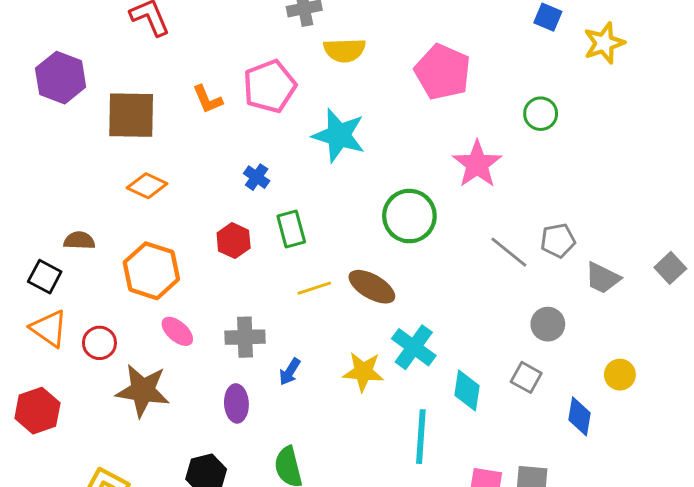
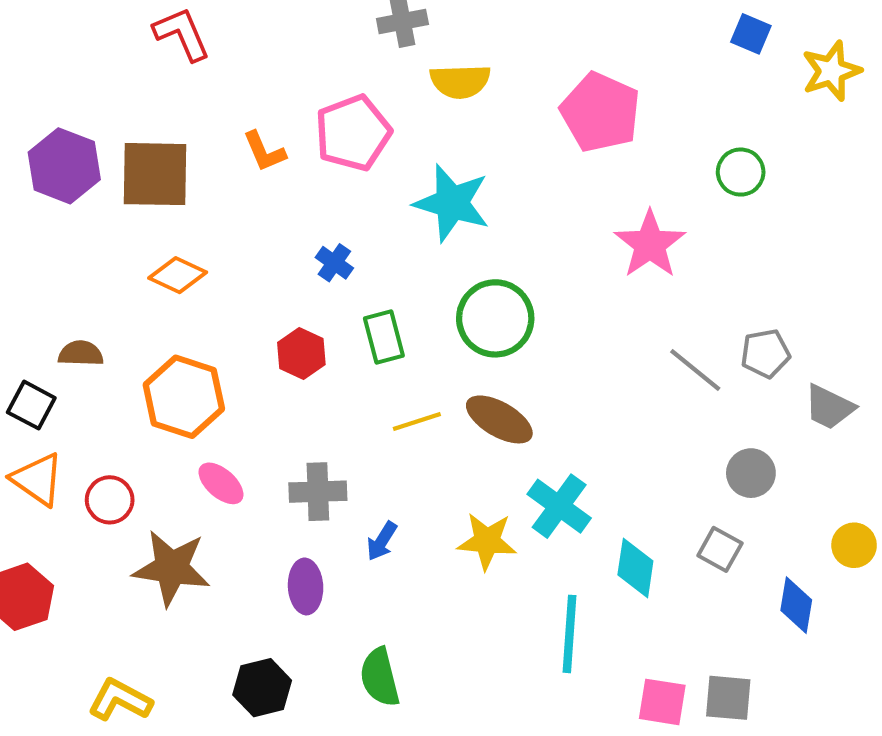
purple hexagon: (61, 78) -> (64, 166), moved
green circle: (409, 216) -> (495, 318), moved

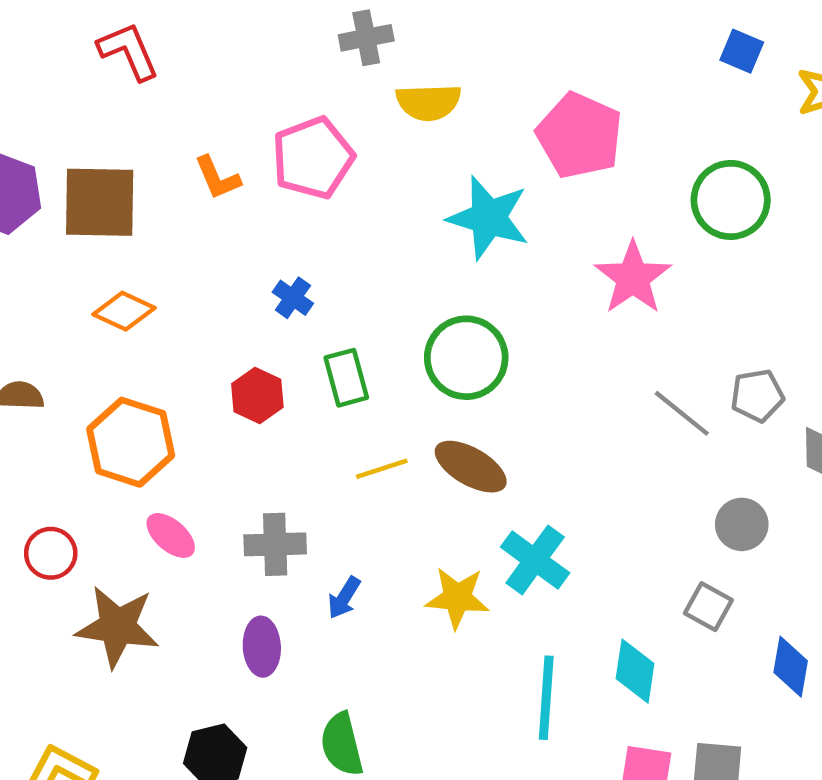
green circle: (741, 172) -> (731, 200), size x1.5
cyan star: (452, 203) -> (488, 218), moved
cyan diamond: (635, 568) -> (635, 671), moved

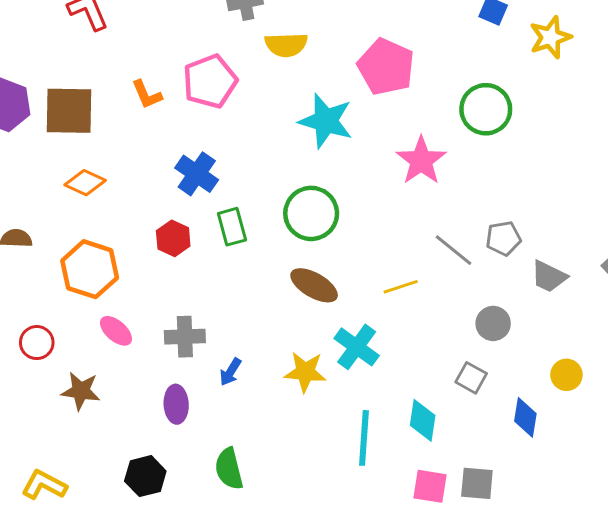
blue cross: (293, 298) -> (197, 174), size x1.6
yellow line: (382, 469) -> (401, 287), moved
brown star: (117, 627) -> (81, 391), size x0.7

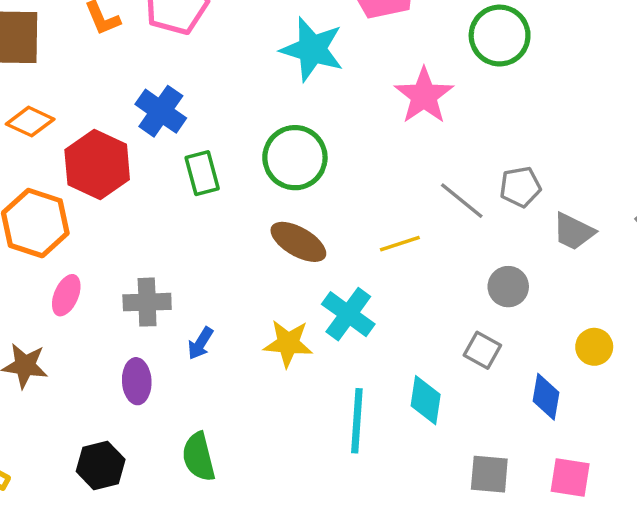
red hexagon: (173, 238) -> (97, 165), moved, size x1.6
pink ellipse: (116, 331) -> (66, 295), turned 72
pink square: (430, 486) -> (570, 477), moved

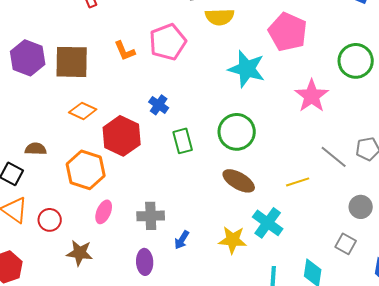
blue cross: (161, 111) -> (159, 105), size x0.7

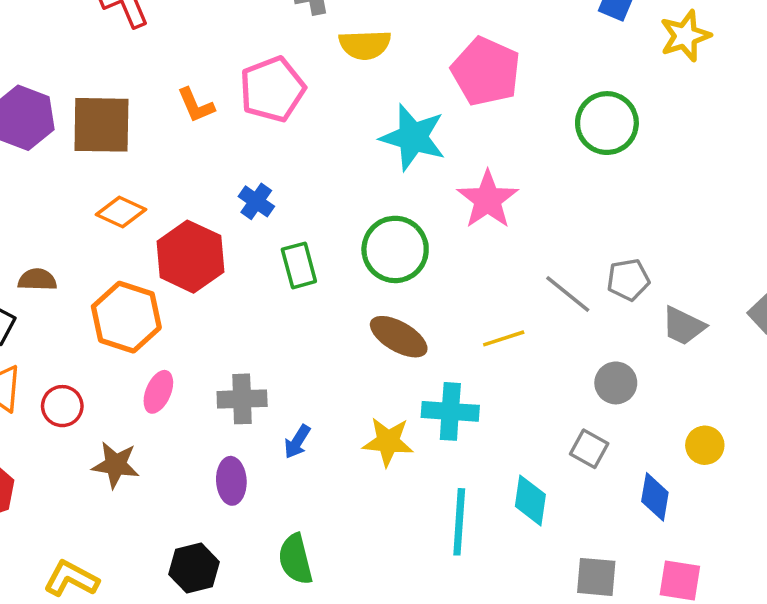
pink star: (312, 96) -> (488, 200), moved
cyan cross: (268, 223) -> (450, 411), turned -32

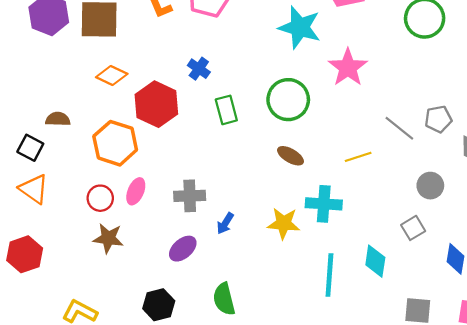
brown ellipse: (399, 337) -> (291, 156), size x0.7
red circle: (62, 406) -> (100, 198), moved
gray square: (589, 449) -> (413, 228), turned 30
purple ellipse: (231, 481) -> (183, 249), turned 52

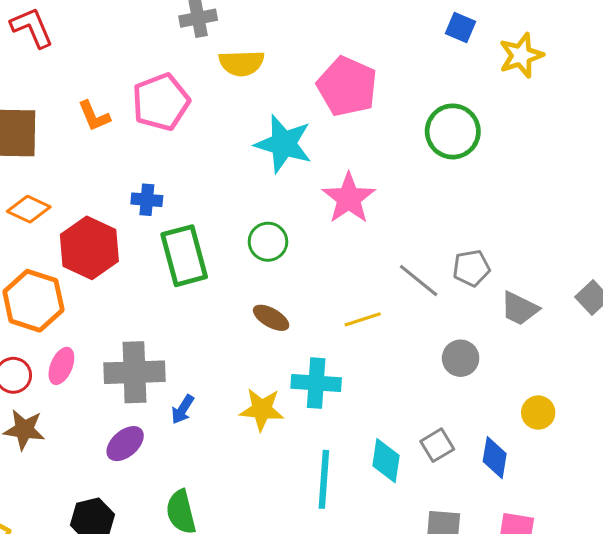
blue cross: (199, 69) -> (147, 200), turned -30
green circle: (288, 100) -> (268, 242), size x0.7
green rectangle: (226, 110) -> (184, 256), size x1.5
gray cross: (190, 196) -> (134, 372), size x1.4
gray square: (413, 228) -> (437, 445), moved

